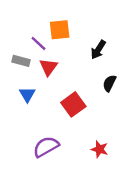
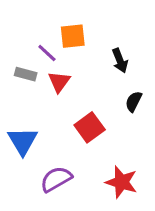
black arrow: (98, 50) -> (120, 60), turned -54
blue triangle: (27, 94) -> (23, 141), moved, size x1.5
red star: (99, 149) -> (121, 182), size x1.5

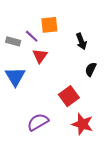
gray rectangle: (26, 74) -> (13, 41), moved
red square: (90, 127) -> (69, 96), moved
blue triangle: (23, 141) -> (15, 77), moved

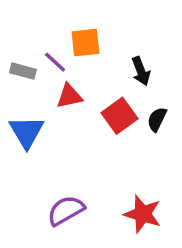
red triangle: (40, 56) -> (69, 96), turned 42
red square: (69, 96) -> (119, 116), moved

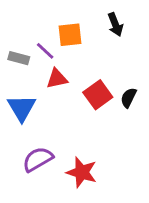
black arrow: (141, 71) -> (115, 24), moved
purple semicircle: (66, 210) -> (38, 159), moved
red star: (143, 214) -> (82, 172), moved

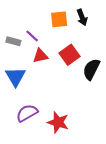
orange square: (70, 35) -> (59, 19), moved
red square: (98, 95) -> (70, 55), moved
black semicircle: (129, 98) -> (91, 69), size x1.5

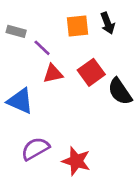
gray rectangle: (13, 41) -> (16, 31), moved
black semicircle: (91, 69) -> (120, 91), turned -60
blue triangle: (15, 77) -> (20, 101), turned -35

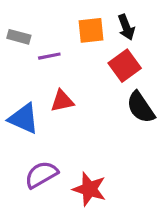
purple line: (42, 48) -> (49, 56), turned -54
red square: (91, 72) -> (125, 66), moved
red triangle: (53, 74) -> (62, 101), moved

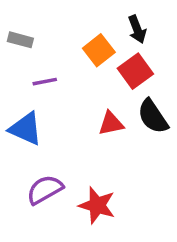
orange square: (91, 30) -> (99, 50), moved, turned -32
purple line: (49, 56) -> (45, 82), moved
red triangle: (62, 101) -> (111, 123), moved

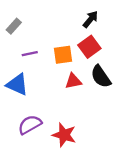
black arrow: (137, 29) -> (90, 19), turned -120
gray rectangle: (20, 40) -> (14, 26), turned -63
orange square: (99, 50) -> (63, 55), moved, turned 30

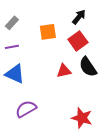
purple line: (30, 54) -> (12, 47), moved
orange square: (63, 55) -> (48, 32), moved
red star: (64, 135) -> (82, 118), moved

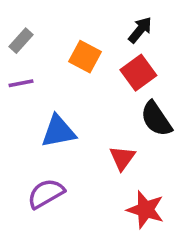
orange square: (48, 32) -> (85, 57), turned 36
red triangle: (64, 71) -> (122, 158), moved, turned -42
blue triangle: (15, 74) -> (58, 131), moved, turned -35

